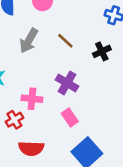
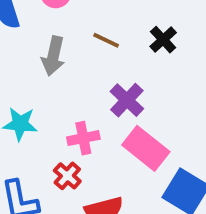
purple cross: (67, 83) -> (127, 100), turned 30
pink rectangle: (70, 117) -> (146, 148), size x1.6

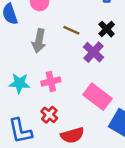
purple cross: (127, 100) -> (93, 52), moved
pink cross: (83, 138) -> (51, 82), moved

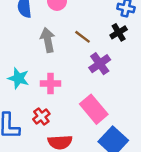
black cross: (107, 29) -> (119, 32), moved
gray arrow: (39, 41) -> (48, 40), turned 145

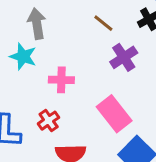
gray arrow: (48, 40) -> (37, 24), moved
cyan star: (19, 78) -> (23, 56), moved

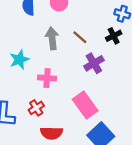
gray arrow: (37, 24) -> (52, 38), moved
cyan star: (23, 56) -> (19, 60), turned 30

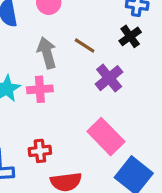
pink cross: (47, 78) -> (40, 89), moved
red cross: (36, 108) -> (40, 151), turned 35

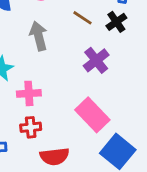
brown line: (85, 46) -> (82, 18), moved
pink cross: (40, 89) -> (29, 93), moved

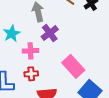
purple cross: (96, 60) -> (50, 33), moved

